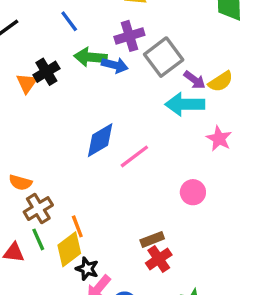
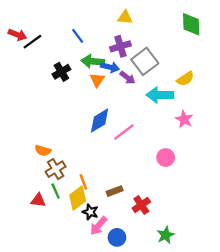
purple arrow: (195, 80) -> (127, 78), moved
orange triangle: (27, 83) -> (97, 80), moved
brown rectangle: (152, 239) -> (115, 191), moved

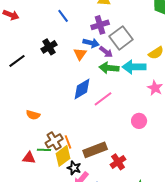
black line: (32, 42) -> (17, 61), moved
green arrow: (93, 61) -> (109, 68), moved
brown cross: (56, 169) -> (54, 141), moved
green line: (56, 191) -> (44, 150), turned -64
brown rectangle: (115, 191) -> (95, 150), size x1.6

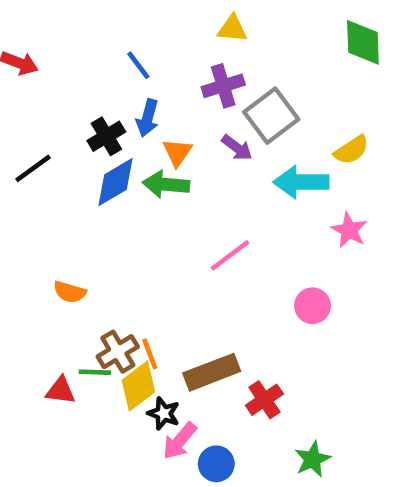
blue arrow: (91, 43) -> (148, 118), moved, turned 91
green arrow: (109, 68) -> (166, 184), moved
blue diamond: (82, 89) -> (116, 182), moved

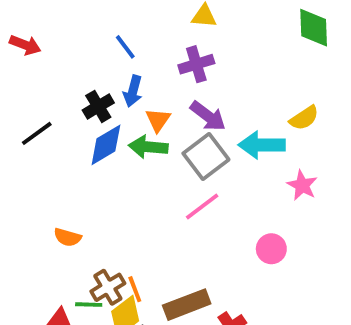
gray square: (271, 116) -> (206, 156), moved
purple arrow: (237, 148) -> (208, 116), size x1.4

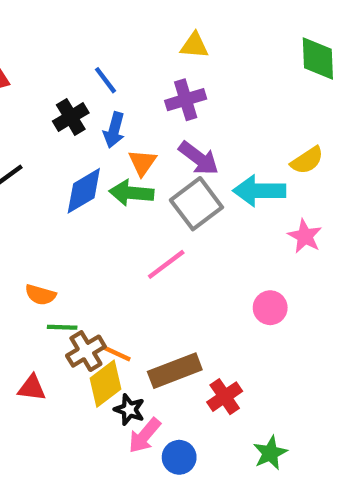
black cross: (98, 106) -> (71, 117), moved
pink line: (202, 206) -> (166, 264), moved
orange line: (135, 289) -> (116, 353), turned -44
green line: (89, 305) -> (62, 327), moved

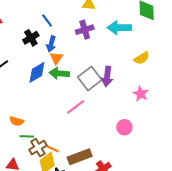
purple arrow: (199, 158) -> (107, 76), moved, turned 60
orange triangle: (142, 163) -> (56, 58), moved
cyan arrow: (259, 191) -> (119, 28), moved

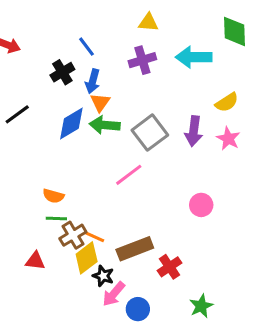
purple arrow: (107, 76) -> (194, 131), moved
pink star: (141, 94) -> (228, 139), moved
orange semicircle: (17, 121) -> (53, 196), moved

